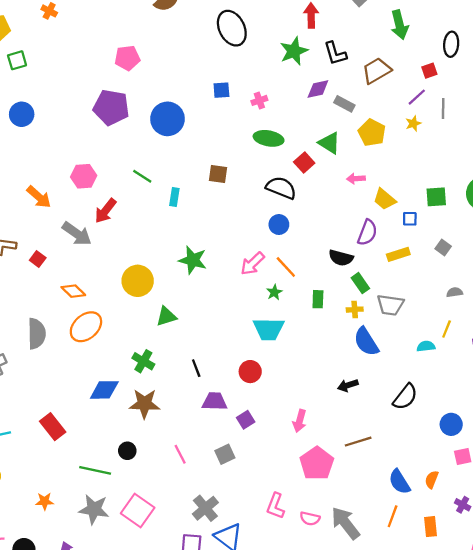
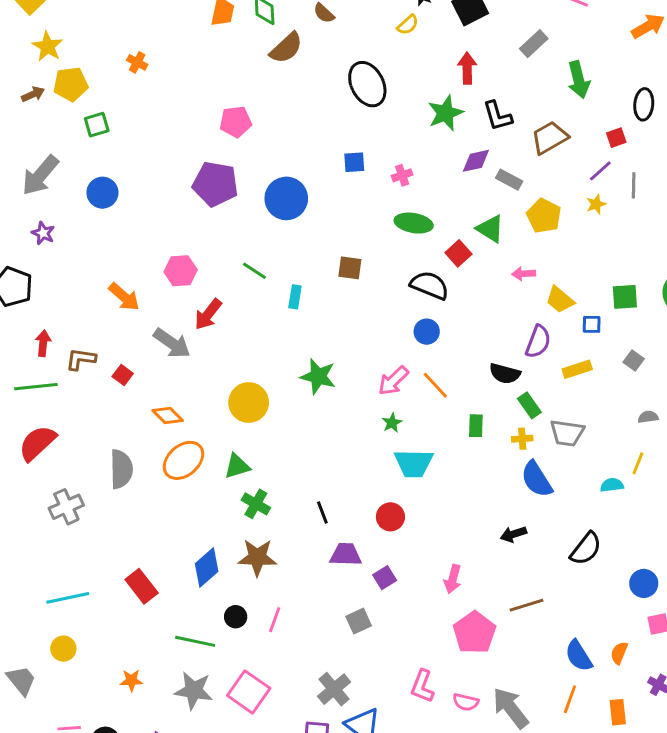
green star: (274, 292) -> (392, 423), moved
green triangle: (166, 316) -> (237, 466), moved
blue diamond: (104, 390) -> (207, 568), moved, turned -40
pink line: (180, 454) -> (275, 620), moved, turned 48

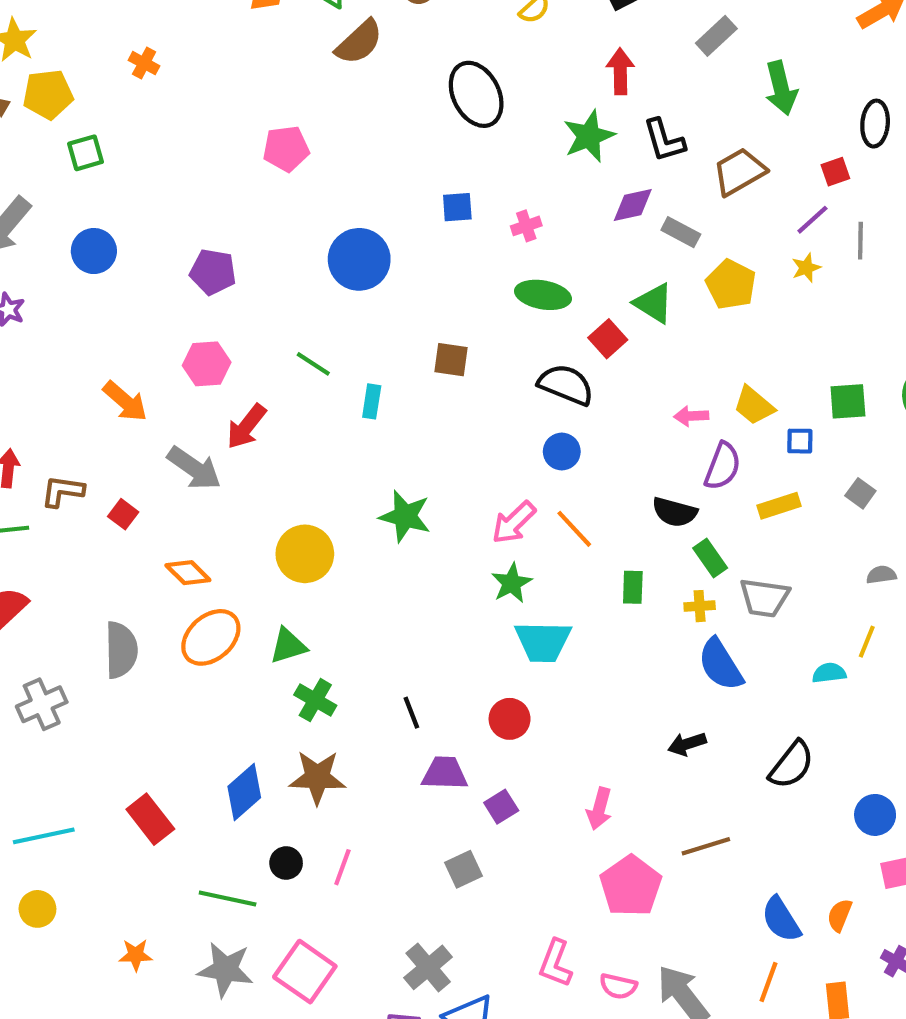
purple pentagon: (215, 184) -> (213, 272), moved, size x0.7
pink arrow: (524, 274) -> (691, 416), moved
green star: (392, 423) -> (512, 583), size x1.4

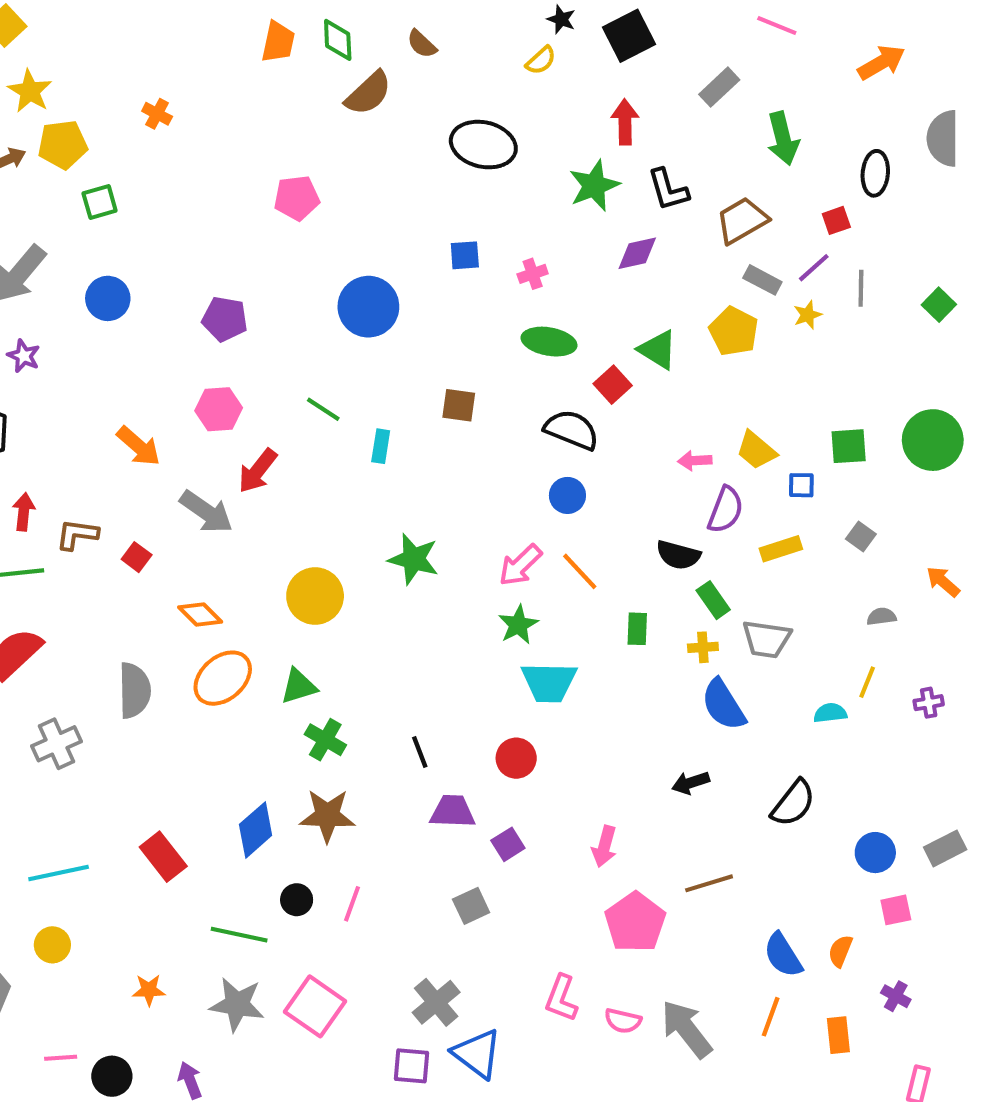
black ellipse: (476, 94) -> (483, 145), turned -50
gray rectangle: (681, 232) -> (762, 280), moved

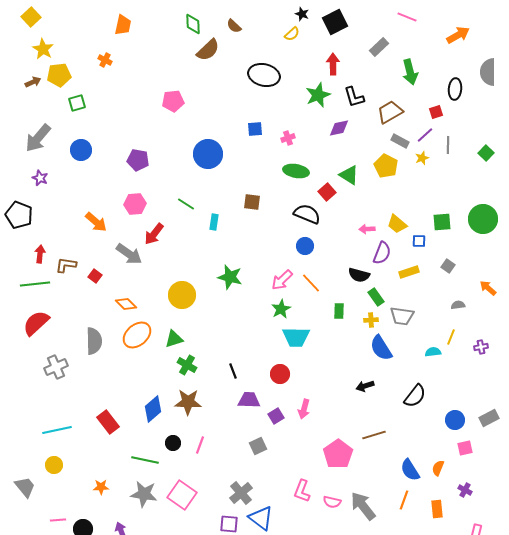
orange trapezoid: (278, 42) -> (123, 25), moved
pink arrow: (604, 846) -> (304, 409), moved

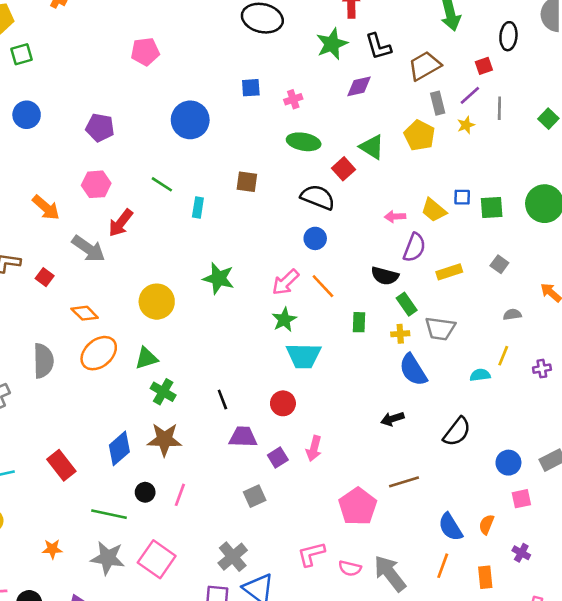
gray rectangle: (400, 141) -> (438, 103), turned 48
blue square: (419, 241) -> (462, 197), moved
pink L-shape: (302, 491) -> (311, 554), turned 55

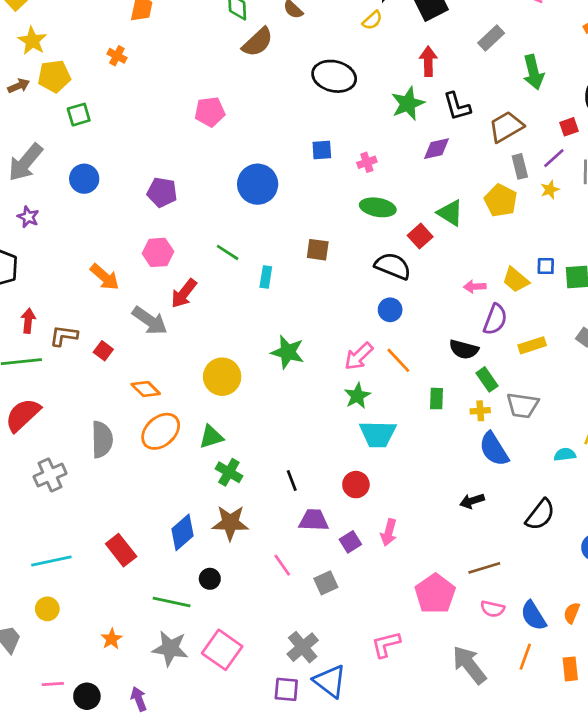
pink line: (180, 495) -> (282, 565), moved, turned -55
orange star: (52, 549) -> (111, 639), turned -30
pink semicircle: (350, 568) -> (492, 609), moved

